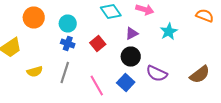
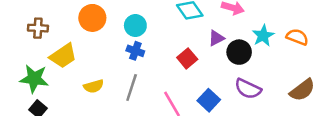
orange semicircle: (205, 16) -> (297, 37), moved
red square: (98, 44) -> (187, 58), moved
black circle: (131, 56) -> (239, 52), moved

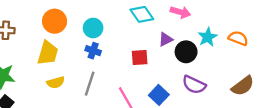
yellow trapezoid: (63, 56) -> (48, 53), moved, turned -40
red square: (187, 58) -> (140, 57), turned 36

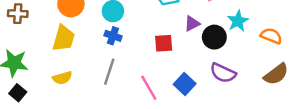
orange semicircle: (238, 38) -> (271, 36), moved
yellow semicircle: (56, 82) -> (62, 78), moved

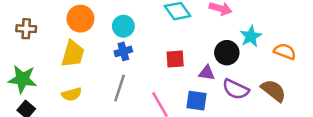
purple triangle: (192, 23) -> (207, 73), moved, turned 35
blue cross: (113, 36) -> (123, 51), turned -35
brown semicircle: (276, 74) -> (273, 91), moved, turned -105
blue square: (185, 84) -> (197, 101), turned -35

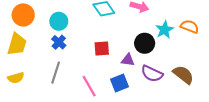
blue cross: (123, 51) -> (59, 42), turned -32
orange semicircle: (285, 51) -> (190, 27), moved
blue square: (197, 101) -> (120, 83), turned -30

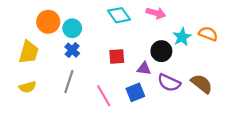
orange circle: (23, 15) -> (48, 22), moved

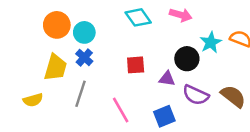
yellow trapezoid: (29, 52) -> (56, 67), moved
blue square: (135, 92) -> (164, 116), moved

